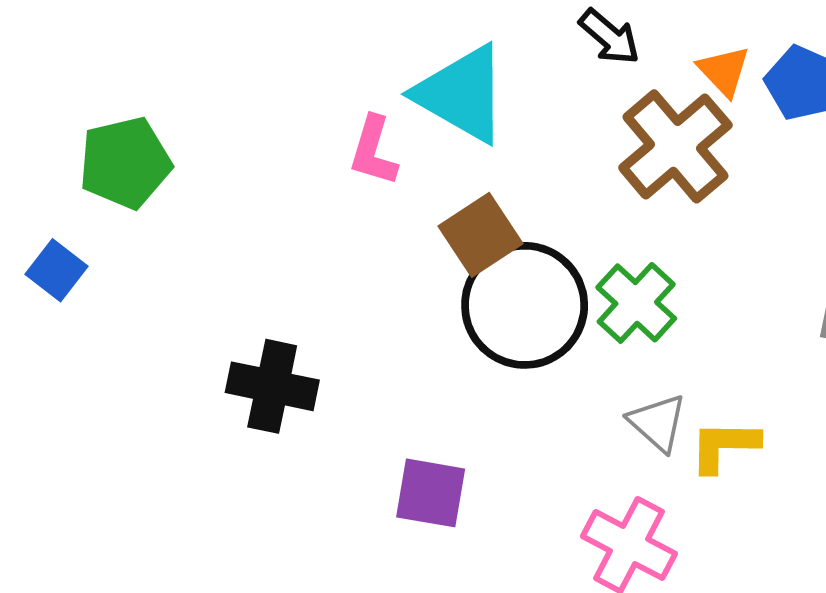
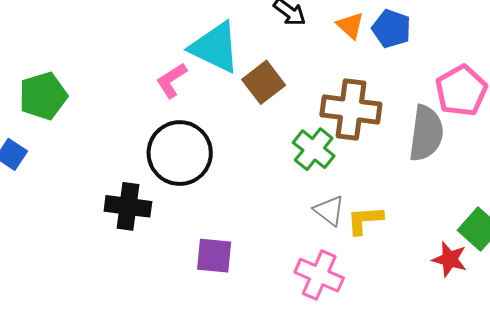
brown cross: (675, 146) -> (351, 110), moved, turned -38
pink L-shape: (373, 151) -> (172, 80), turned 45
brown square: (481, 235) -> (264, 82), moved
black circle: (525, 305) -> (180, 153), moved

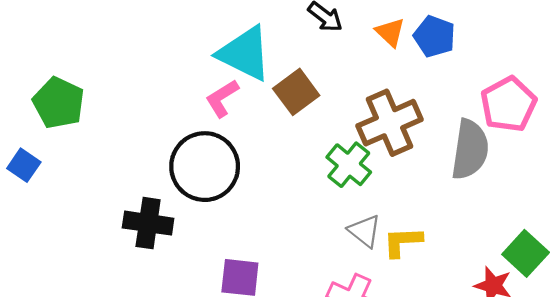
pink L-shape: (172, 80) -> (222, 98), moved
green pentagon: (43, 96) -> (59, 103), turned -30
brown cross: (351, 110) -> (390, 123), turned -32

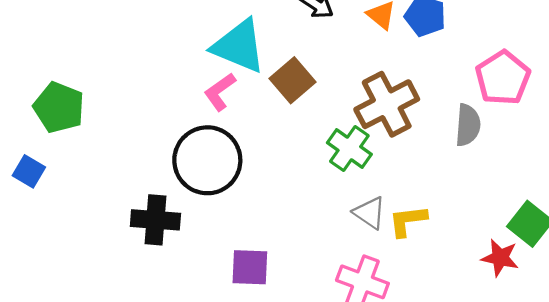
gray semicircle: (470, 149) -> (468, 125), size x0.7

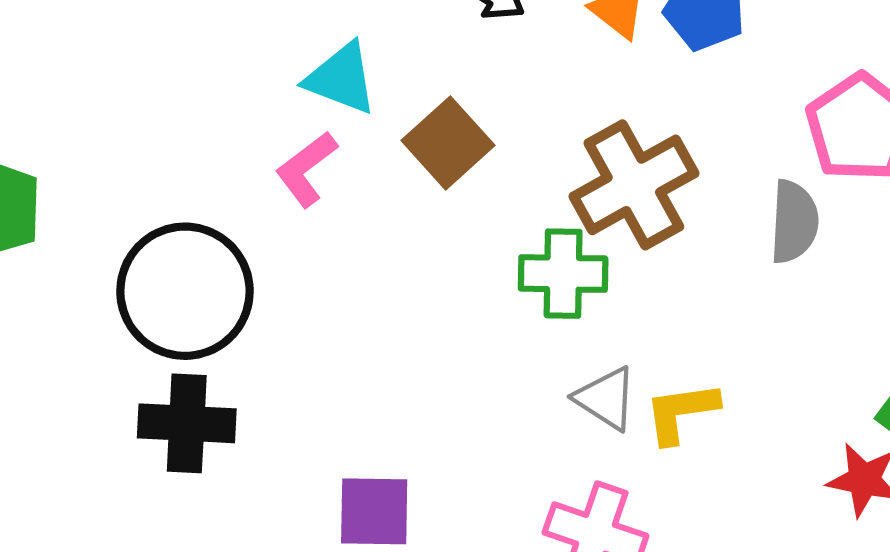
cyan triangle: (239, 46) -> (341, 78), size x0.7
green cross: (349, 148) -> (563, 274), turned -33
black circle: (207, 160) -> (185, 291), moved

